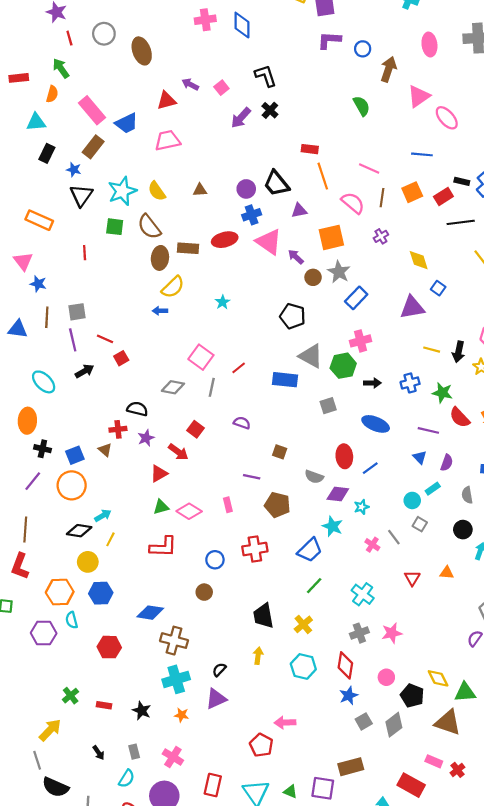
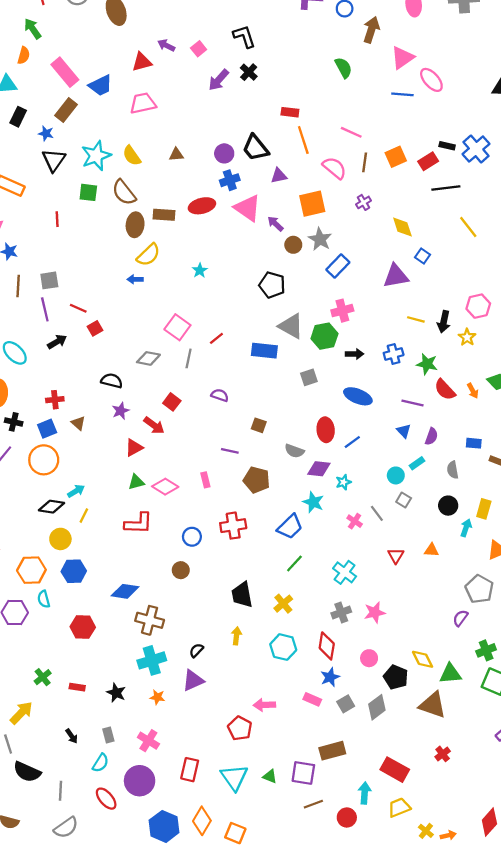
blue line: (422, 154) -> (402, 94), moved
red cross: (118, 429) -> (55, 400), moved
pink rectangle: (434, 761) -> (312, 699), moved

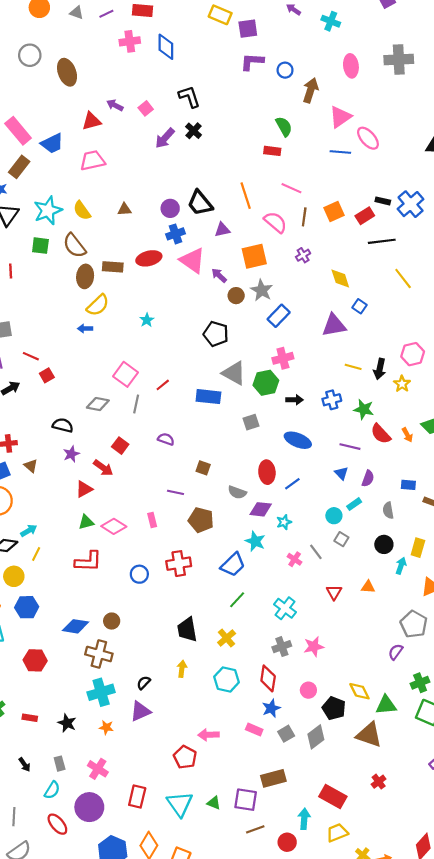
red rectangle: (290, 112) -> (272, 151), moved
brown circle: (181, 570) -> (112, 621), moved

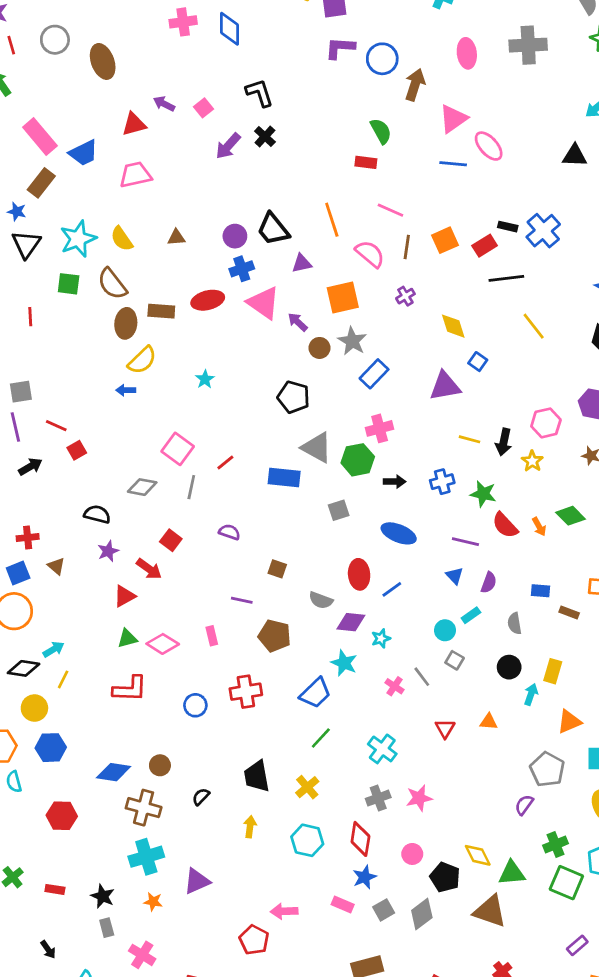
blue circle: (285, 70) -> (382, 59), size x1.5
black semicircle: (144, 683) -> (201, 797), moved
gray rectangle: (60, 764) -> (107, 928), moved

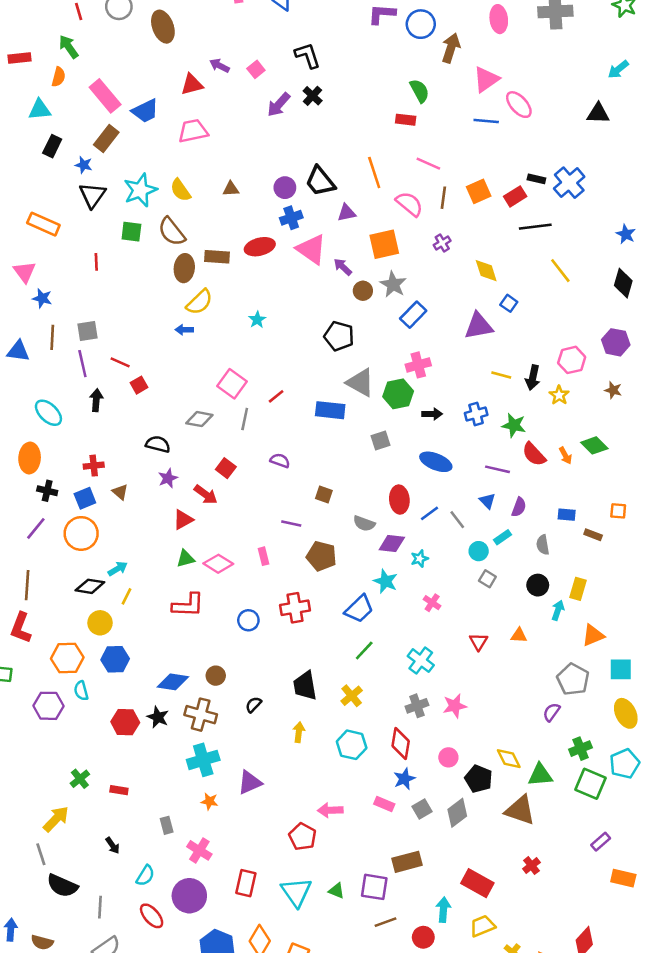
black arrow: (30, 467) -> (96, 400), turned -55
gray line: (422, 677) -> (457, 520), moved
black star: (103, 896) -> (158, 717), moved

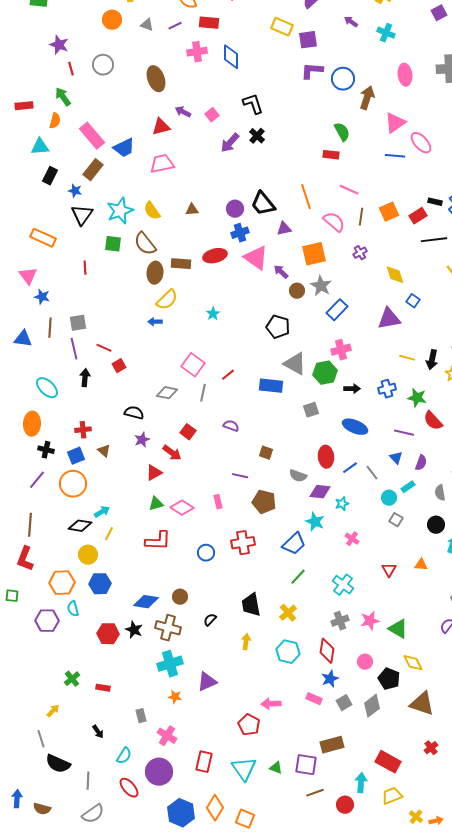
brown ellipse: (163, 27) -> (156, 79), moved
green triangle: (540, 775) -> (398, 629), moved, turned 35
yellow arrow: (56, 819) -> (53, 711), size x0.6

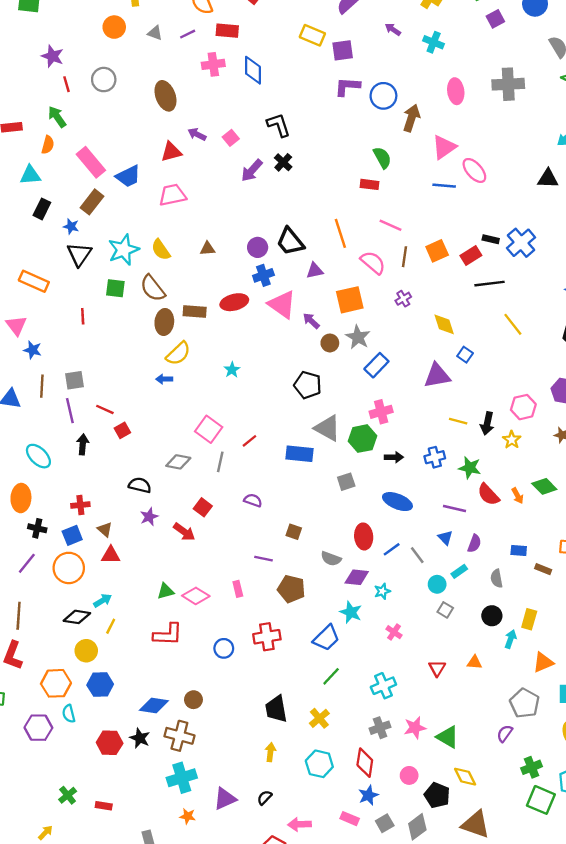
red triangle: (154, 473) -> (111, 555), moved, turned 30
cyan cross: (343, 585) -> (383, 686), turned 30
black semicircle: (210, 620) -> (265, 798), moved

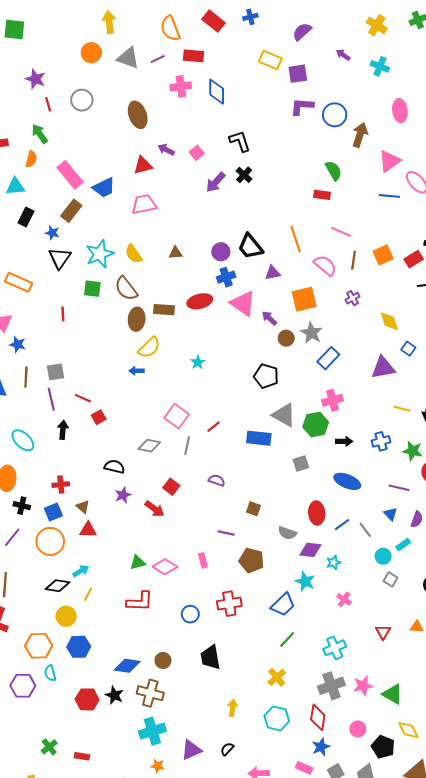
gray triangle: (155, 33) -> (128, 58), size x1.6
black trapezoid: (276, 709) -> (210, 657), moved
gray cross: (380, 728) -> (331, 686), size x1.4

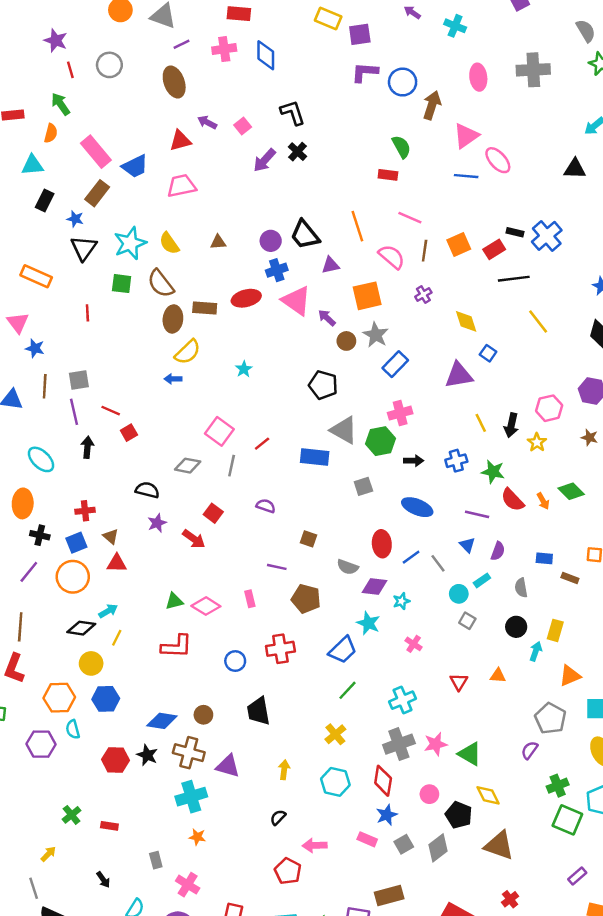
purple line: (158, 59) -> (181, 44), moved
yellow line: (402, 409) -> (481, 423), turned 49
purple triangle: (191, 750) -> (228, 766), moved, turned 40

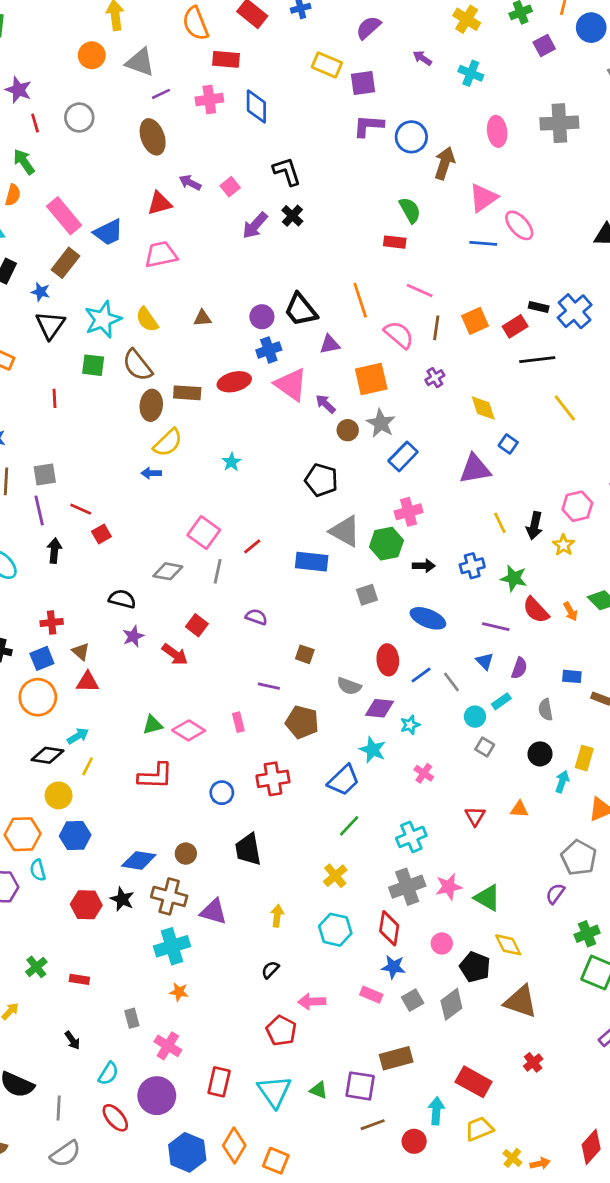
blue star: (387, 815) -> (393, 967), turned 30

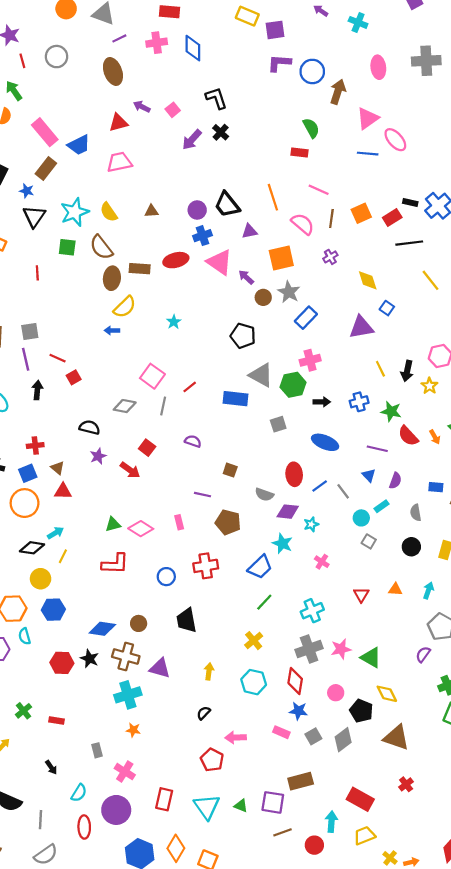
cyan arrow: (562, 782) -> (428, 590), moved
red ellipse: (115, 1118) -> (84, 827), turned 40

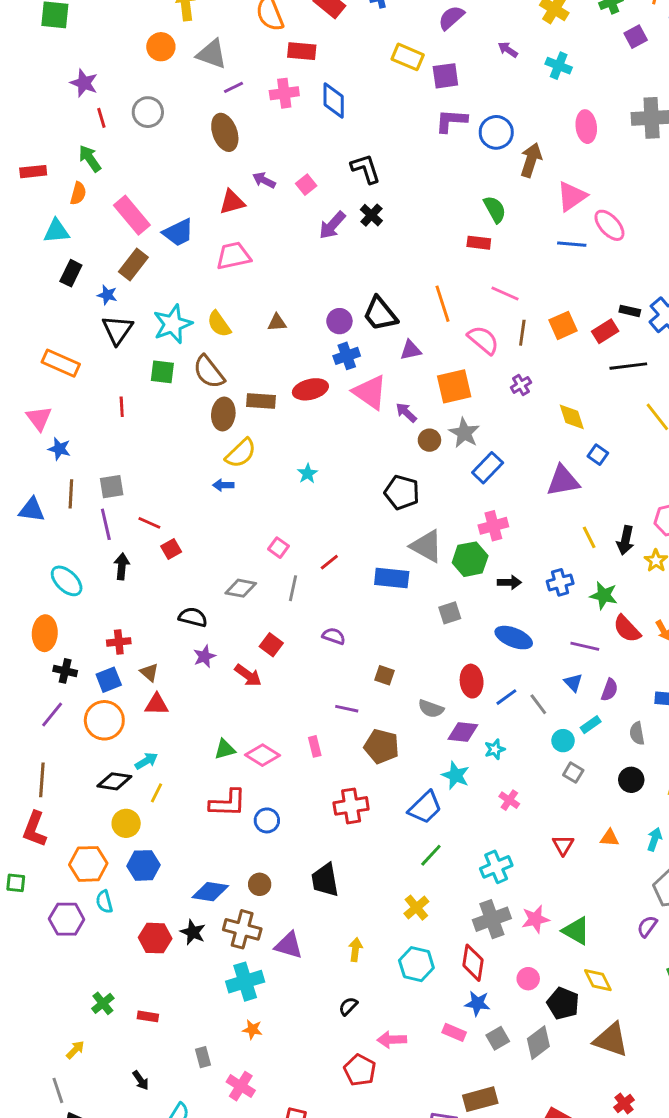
pink square: (152, 376) -> (278, 548), size x0.6
blue circle: (166, 577) -> (267, 820), moved

